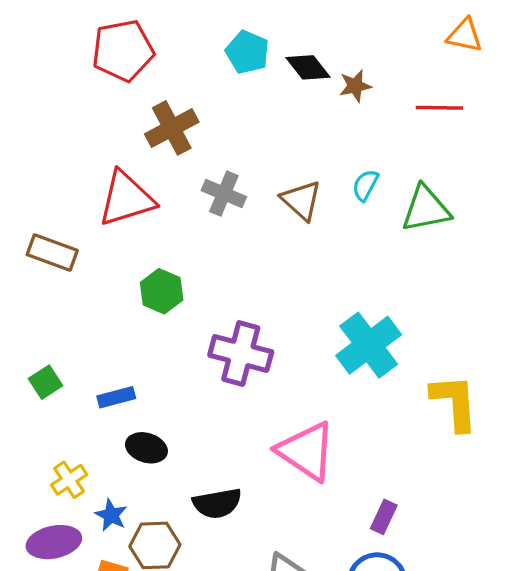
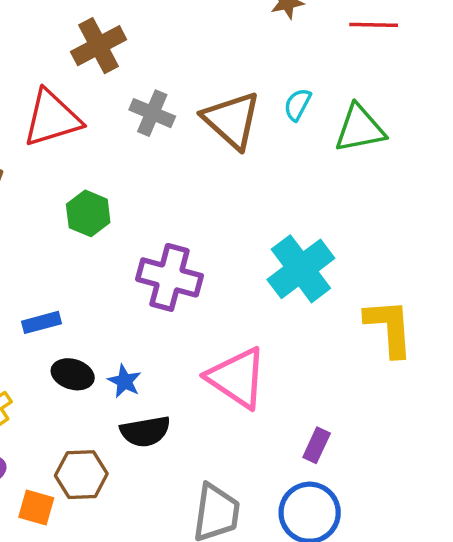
brown triangle: (301, 200) -> (232, 120), size x1.4
blue star: (111, 515) -> (125, 381), moved

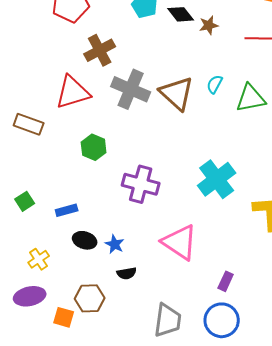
gray cross: (152, 113) -> (131, 89), size x1.5
black semicircle: (145, 431) -> (127, 273), size x0.7

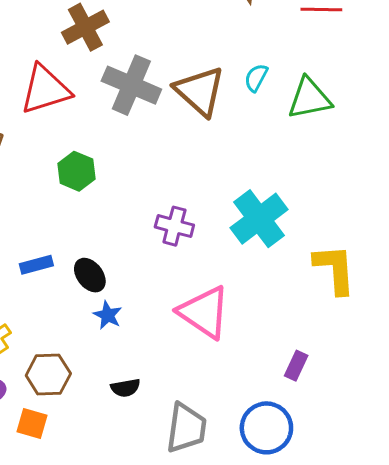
purple cross: (141, 184) -> (174, 226), moved, size x0.7
black ellipse: (85, 240) -> (90, 275), moved, turned 35
black semicircle: (127, 273) -> (125, 388), moved
purple rectangle: (226, 281) -> (296, 366), moved
brown hexagon: (90, 298) -> (48, 374), moved

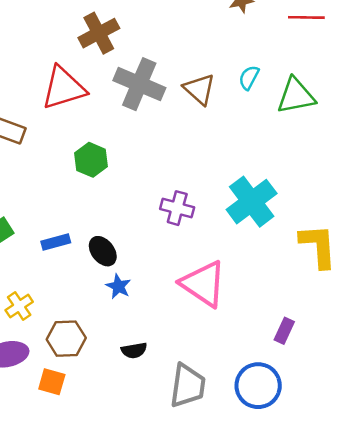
brown triangle: (200, 91) -> (199, 89), size x0.7

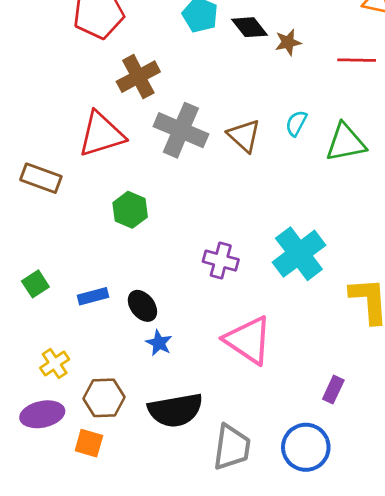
black semicircle: (134, 350) -> (175, 410), size x2.0

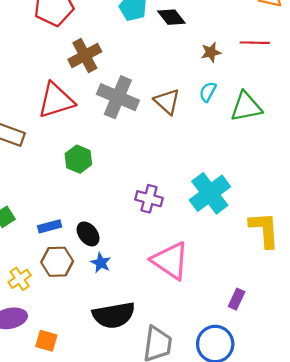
brown star: (288, 42) -> (211, 52), moved
brown hexagon: (104, 398) -> (57, 262), moved

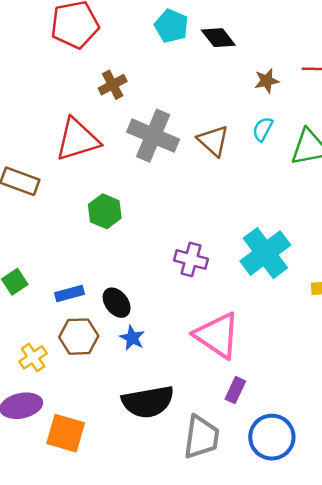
brown cross: (85, 55) -> (113, 85), size x0.7
purple rectangle: (237, 299) -> (235, 390), moved
orange square: (46, 341) -> (66, 433), size x1.4

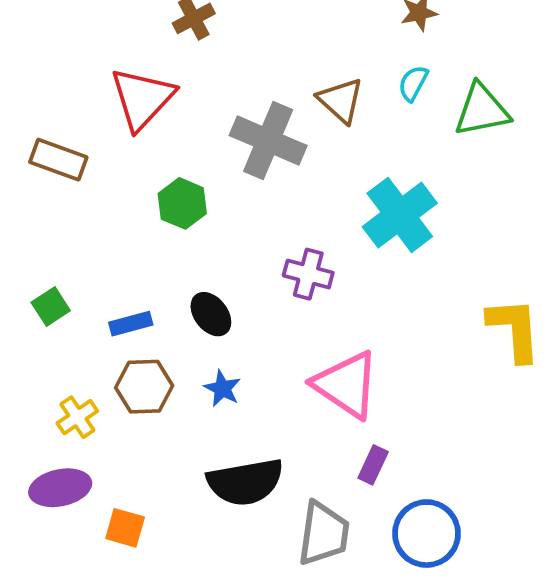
gray cross: (153, 136) -> (268, 141), moved
red triangle: (77, 139) -> (142, 99), turned -30
cyan cross: (265, 253) -> (400, 215), moved
black ellipse: (117, 303) -> (211, 314), moved
orange square: (66, 433) -> (125, 528), size x0.7

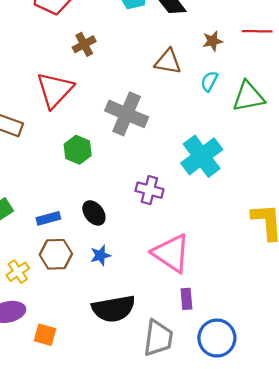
brown triangle: (341, 100) -> (168, 62), moved, turned -32
blue star: (222, 389) -> (100, 255), turned 30
purple rectangle: (373, 465) -> (186, 299), turned -30

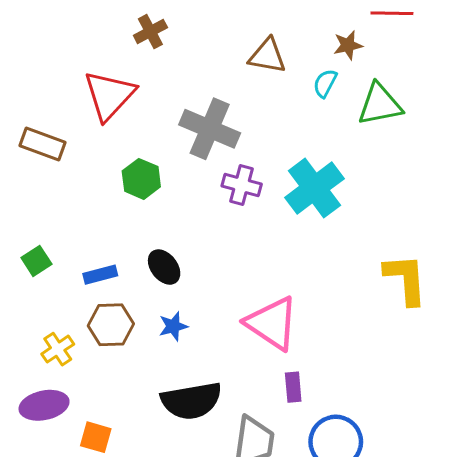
brown star: (213, 41) -> (348, 45), moved
purple cross: (149, 190) -> (242, 185), moved

